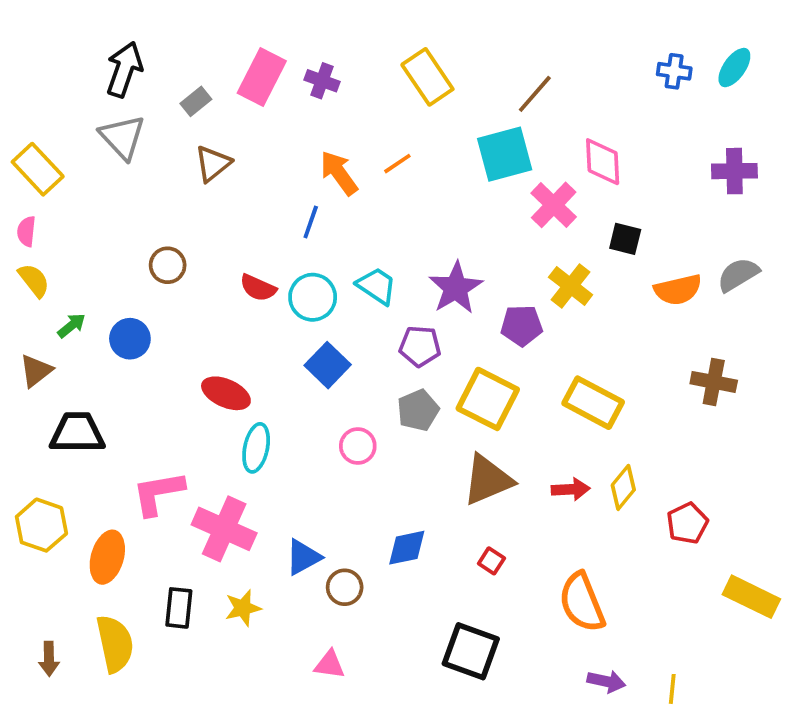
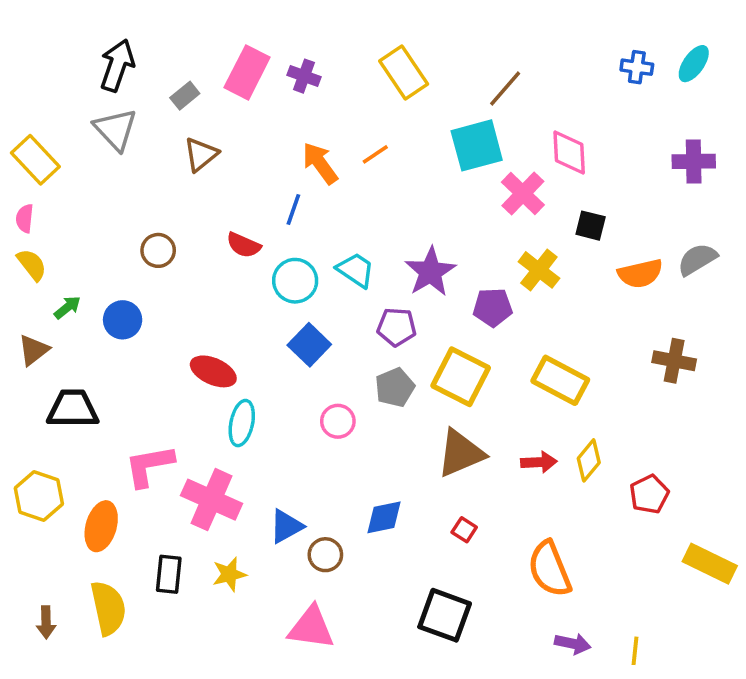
red semicircle: (258, 288) -> (244, 245), moved
pink triangle: (330, 664) -> (311, 628), size x1.6

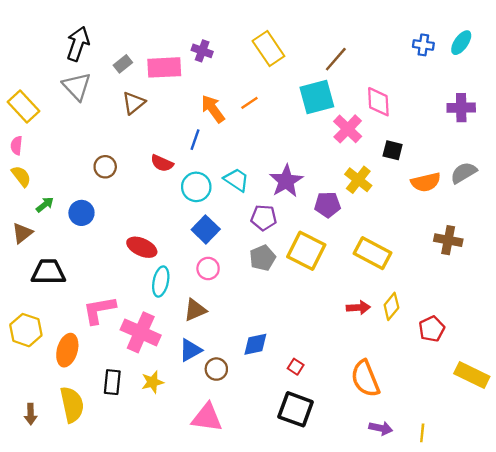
pink rectangle: (247, 72) -> (164, 67), moved, turned 60
pink circle: (338, 421) -> (208, 269), moved
brown triangle: (461, 453) -> (195, 310), moved, size x0.7
red square: (464, 530) -> (296, 367), moved

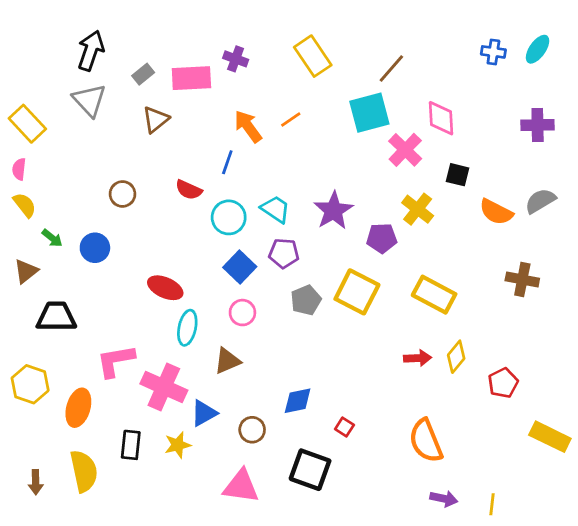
orange semicircle: (426, 182) -> (496, 212), turned 40
green arrow: (45, 205) -> (52, 238), turned 78
purple pentagon: (264, 218) -> (284, 253), moved
blue triangle: (190, 350) -> (204, 413), moved
black square: (296, 409) -> (310, 470), moved

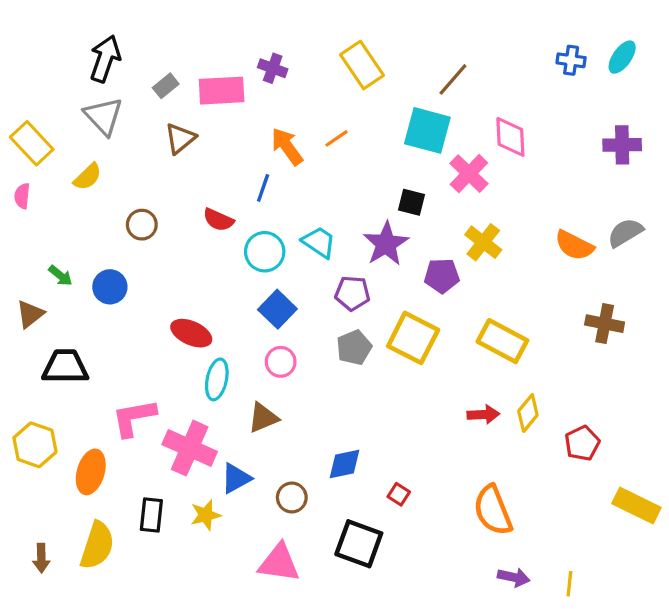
cyan square: (369, 113) -> (427, 130), turned 30
black square: (458, 175) -> (411, 202), moved
yellow semicircle: (25, 205) -> (88, 177), moved, turned 84
purple pentagon: (284, 253) -> (352, 293), moved
yellow semicircle: (84, 471) -> (97, 545), turned 30

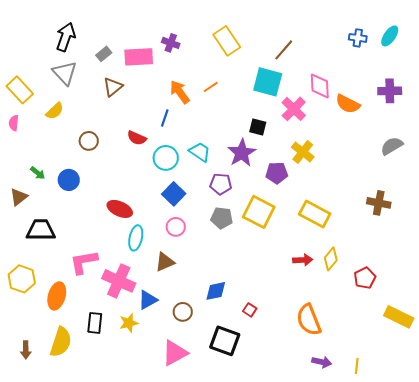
orange semicircle: (574, 245) -> (348, 104), moved
gray pentagon: (354, 347) -> (222, 218), turned 30
pink triangle: (279, 563) -> (175, 353), turned -36

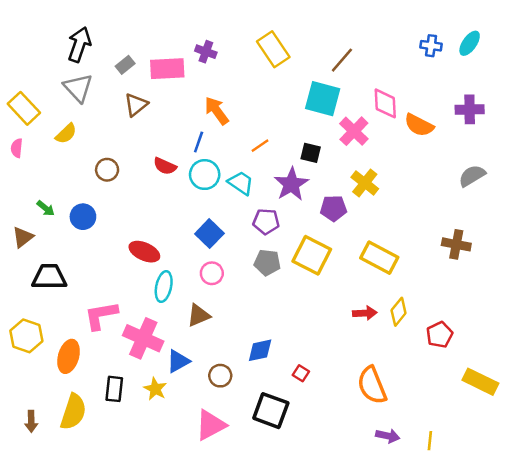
orange line: (211, 87) -> (260, 146), moved
cyan circle: (166, 158) -> (205, 175), moved
yellow star: (129, 323) -> (155, 389), turned -30

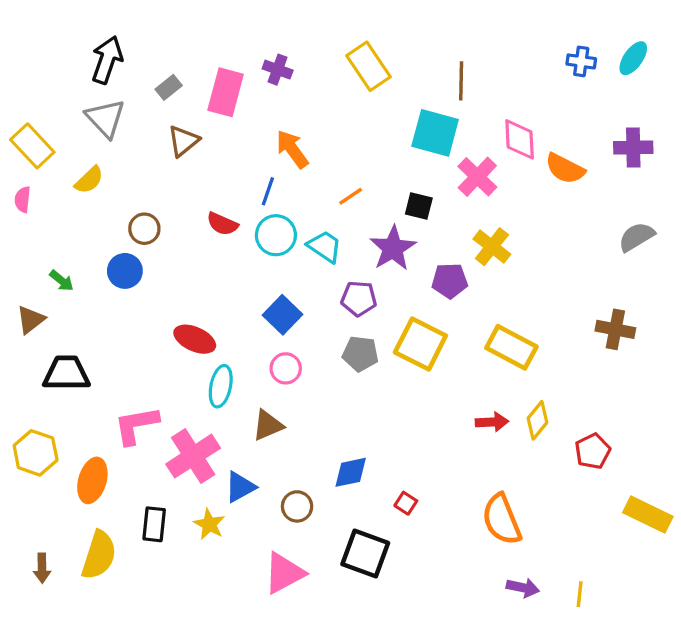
brown line: (342, 60) -> (461, 81), turned -40
pink rectangle: (167, 69) -> (226, 92), turned -72
blue circle: (83, 217) -> (125, 271), moved
pink cross: (143, 338) -> (193, 456), turned 33

